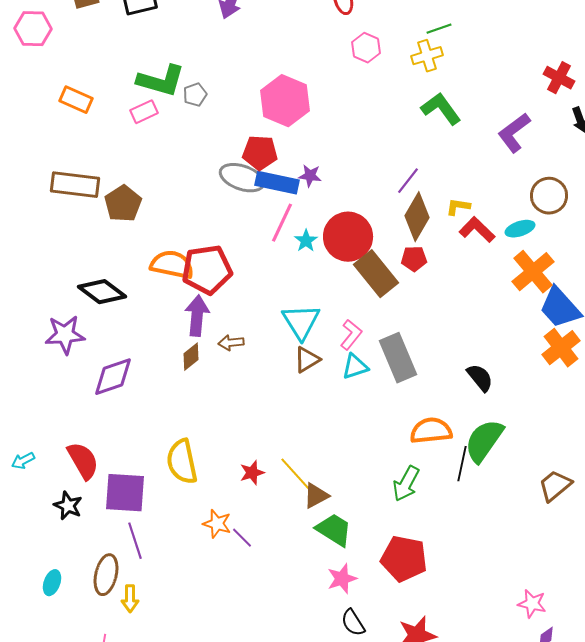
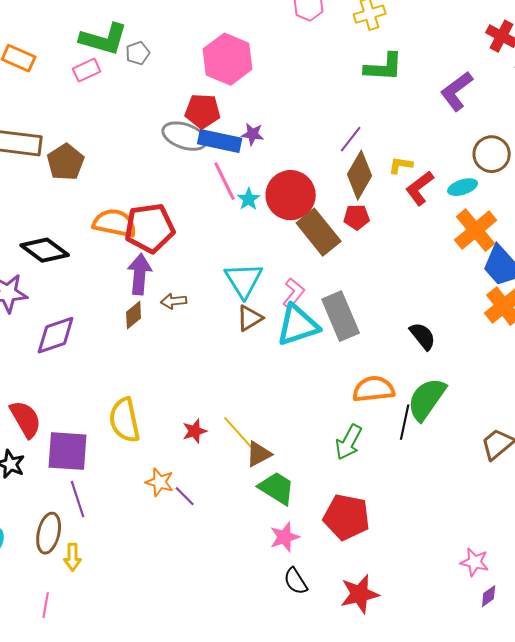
green L-shape: (441, 109) -> (384, 67), turned 129
pink line: (282, 223) -> (225, 181), turned -51
red L-shape: (477, 230) -> (420, 188), turned -81
cyan triangle: (355, 367) -> (298, 325), size x1.6

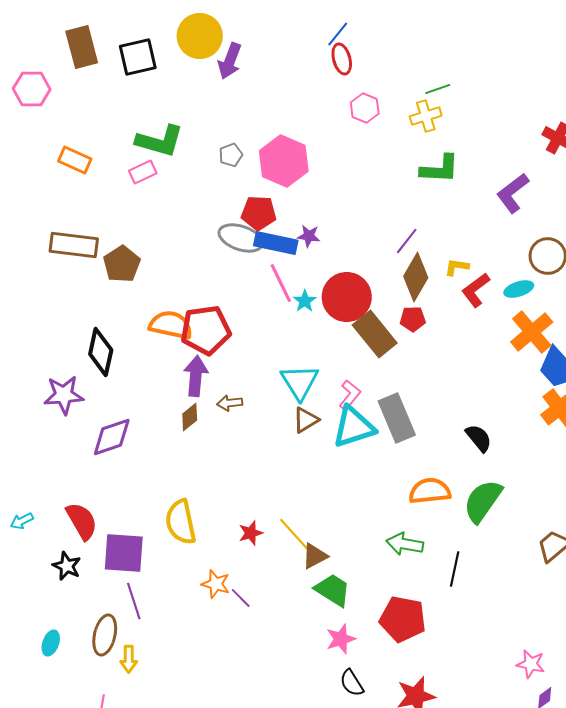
gray pentagon: (138, 53) -> (231, 155), moved
black diamond: (45, 250) -> (101, 352), turned 66
black line: (405, 422) -> (455, 569), moved
green arrow: (349, 442) -> (405, 544), turned 72

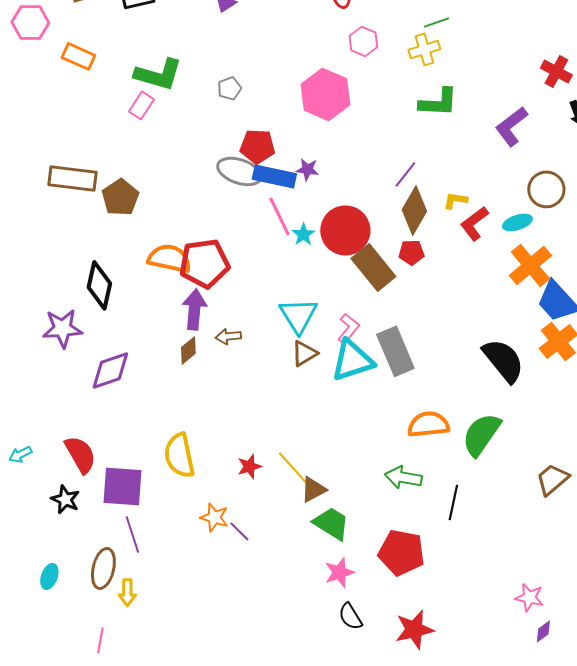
orange rectangle: (75, 160) -> (78, 56), moved
pink hexagon: (284, 161) -> (325, 94), moved
pink rectangle: (143, 172) -> (141, 105), turned -32
black semicircle: (479, 438) -> (503, 360), moved, size x1.6

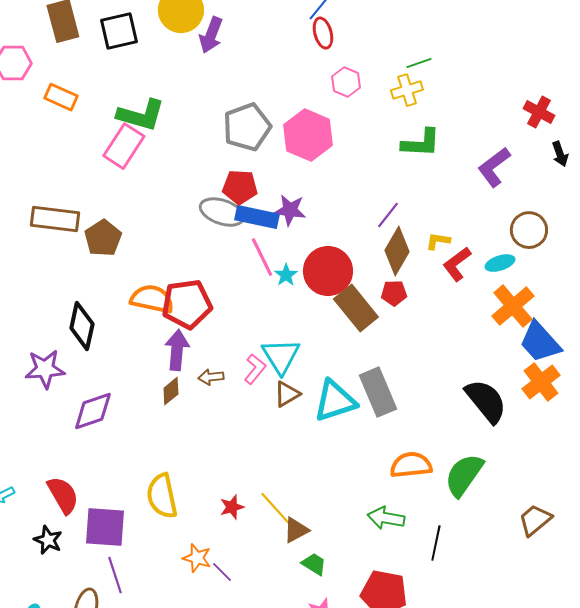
gray pentagon: (229, 88) -> (247, 127), moved, size x2.0
pink rectangle: (141, 105) -> (124, 146), size x1.6
purple star: (307, 169) -> (290, 210), size x1.4
pink L-shape: (348, 328) -> (255, 369), moved
green trapezoid: (331, 523) -> (314, 564), size x0.7

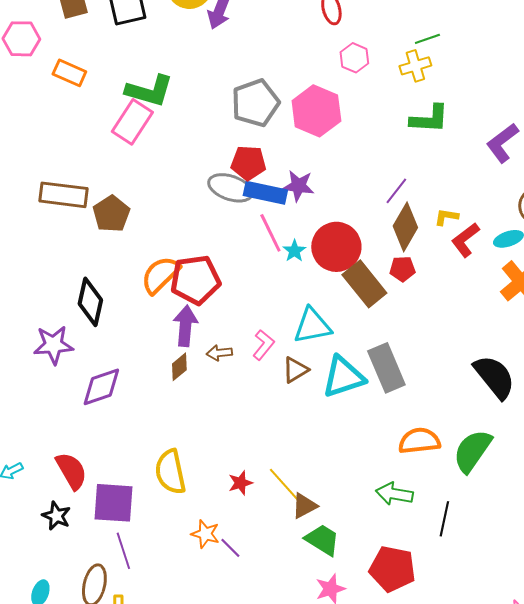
orange semicircle: (152, 299) -> (160, 275), turned -57
cyan triangle: (281, 356) -> (312, 326), moved, turned 51
green trapezoid: (314, 564) -> (322, 540), size x1.4

